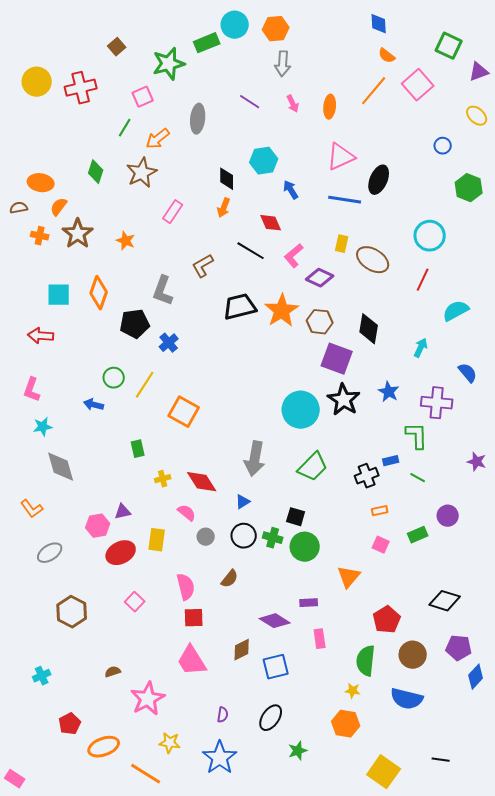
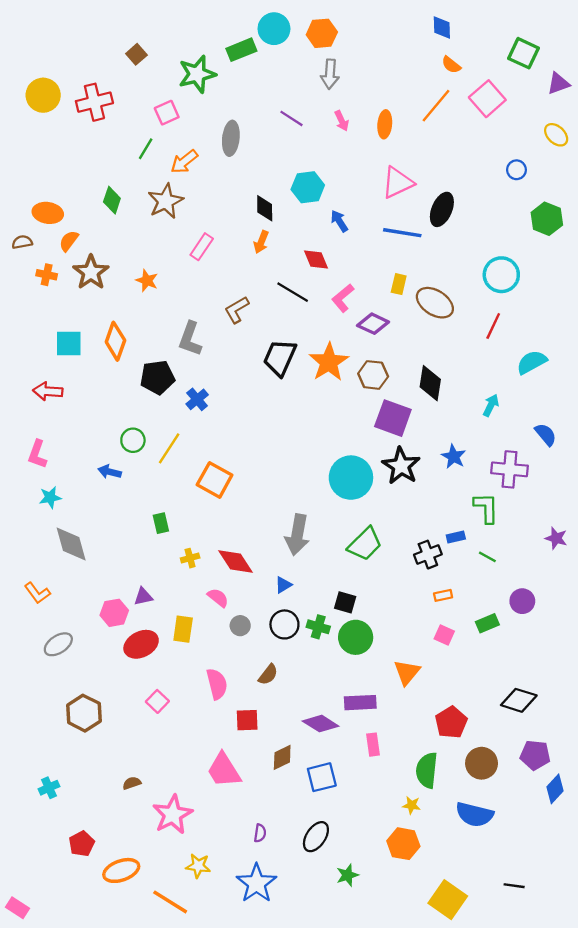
black trapezoid: (240, 307) -> (280, 357), turned -52
purple rectangle: (309, 603) -> (360, 703), size x1.5
red square: (194, 618) -> (247, 720), moved

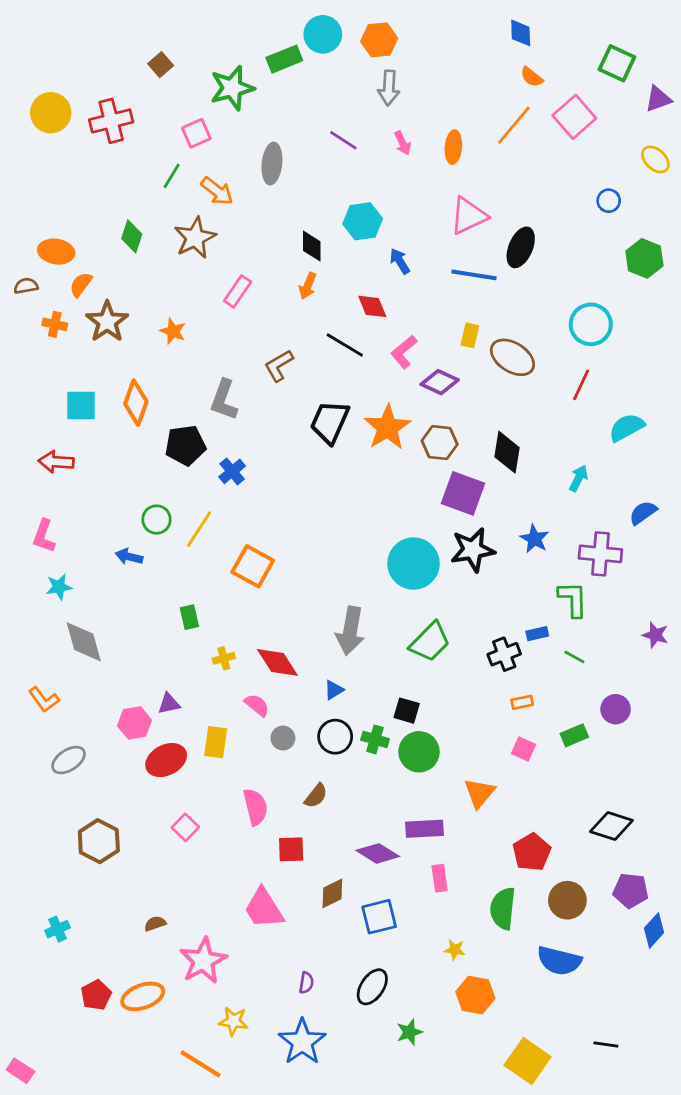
orange arrow: (184, 162) -> (217, 191), turned -104
blue semicircle: (546, 434) -> (643, 513), turned -85
black star: (401, 466) -> (473, 550), turned 30
yellow star: (412, 805) -> (455, 950), moved
orange ellipse: (121, 870) -> (143, 996), moved

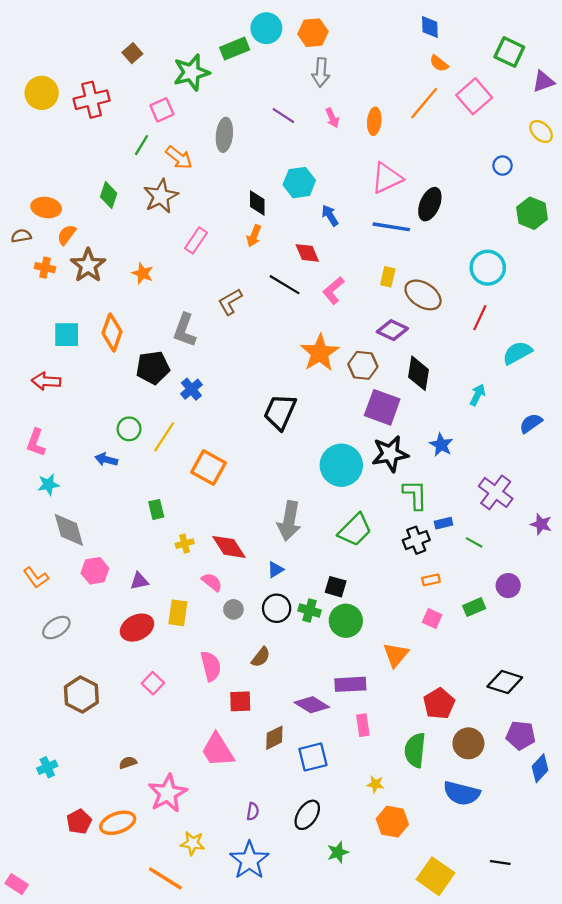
purple diamond: (440, 382) -> (392, 330), moved
black trapezoid: (330, 422) -> (280, 412), moved
purple cross: (600, 554) -> (496, 492), moved, turned 32
green L-shape: (573, 599) -> (415, 495), moved
pink hexagon: (135, 723) -> (95, 571), moved

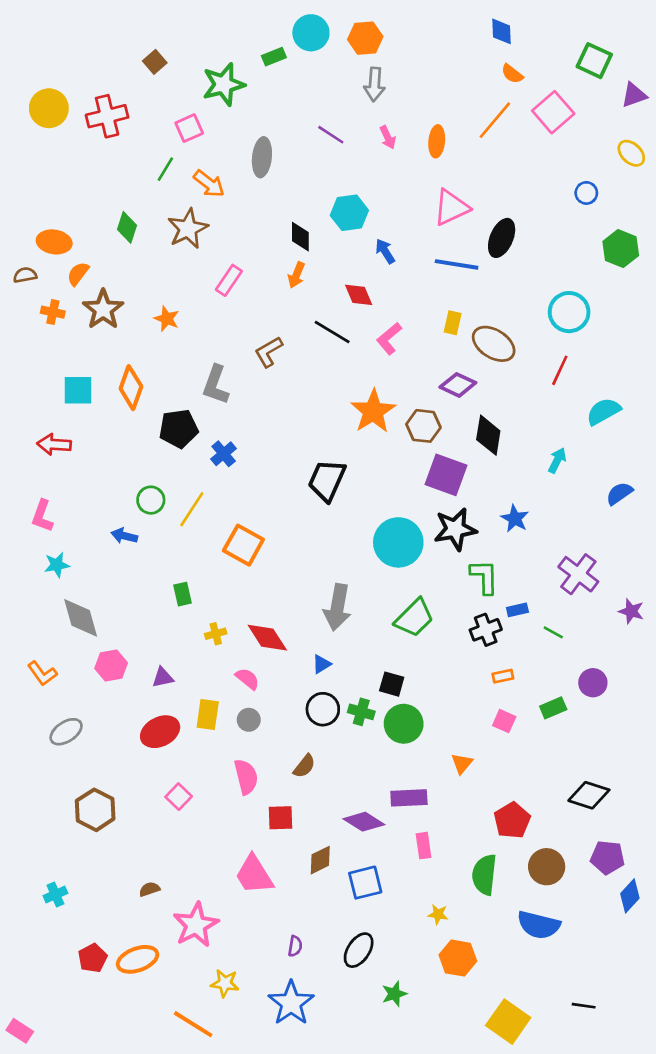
green rectangle: (235, 49) -> (274, 57), size x0.7
gray circle: (233, 609) -> (249, 720), moved
orange triangle: (396, 655) -> (462, 763), size x0.7

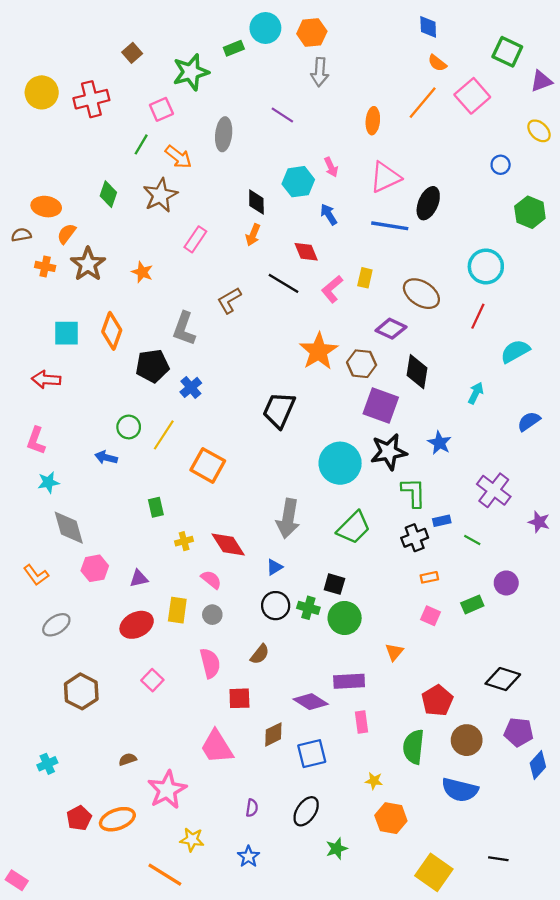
pink arrow: (388, 137) -> (331, 167), moved
yellow rectangle: (453, 323) -> (365, 278), moved
blue star: (291, 1003) -> (248, 857), size x0.6

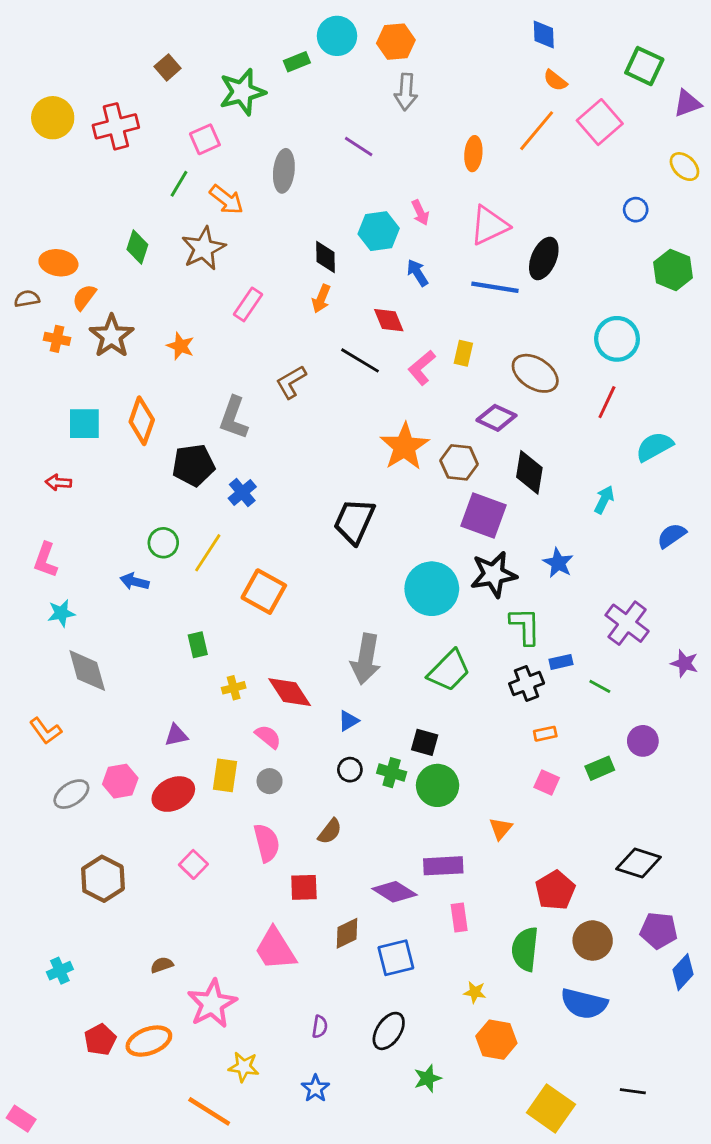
red arrow: (46, 380) -> (58, 482), size x0.7
pink hexagon: (95, 568) -> (120, 781), moved
black circle: (276, 606) -> (350, 770), size x0.7

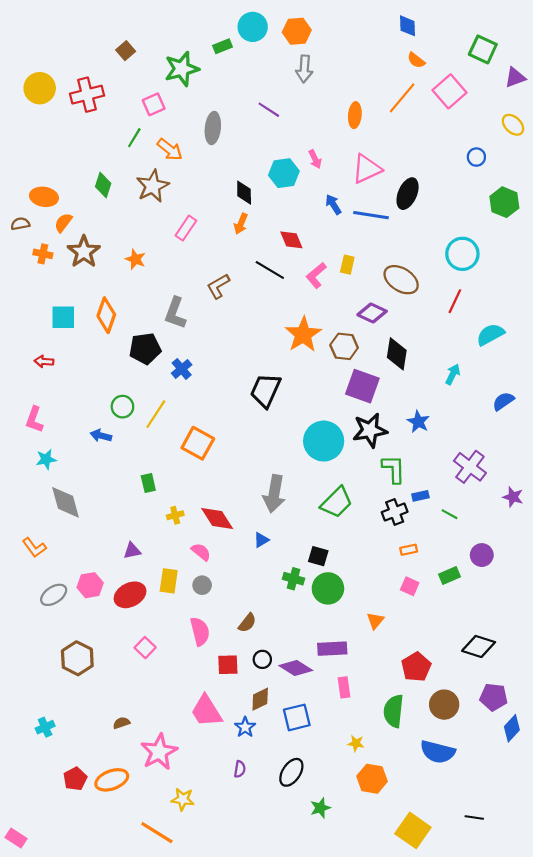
blue arrow: (417, 273) -> (333, 204), moved
black circle: (350, 770) -> (262, 659), moved
blue star: (315, 1088) -> (245, 727), moved

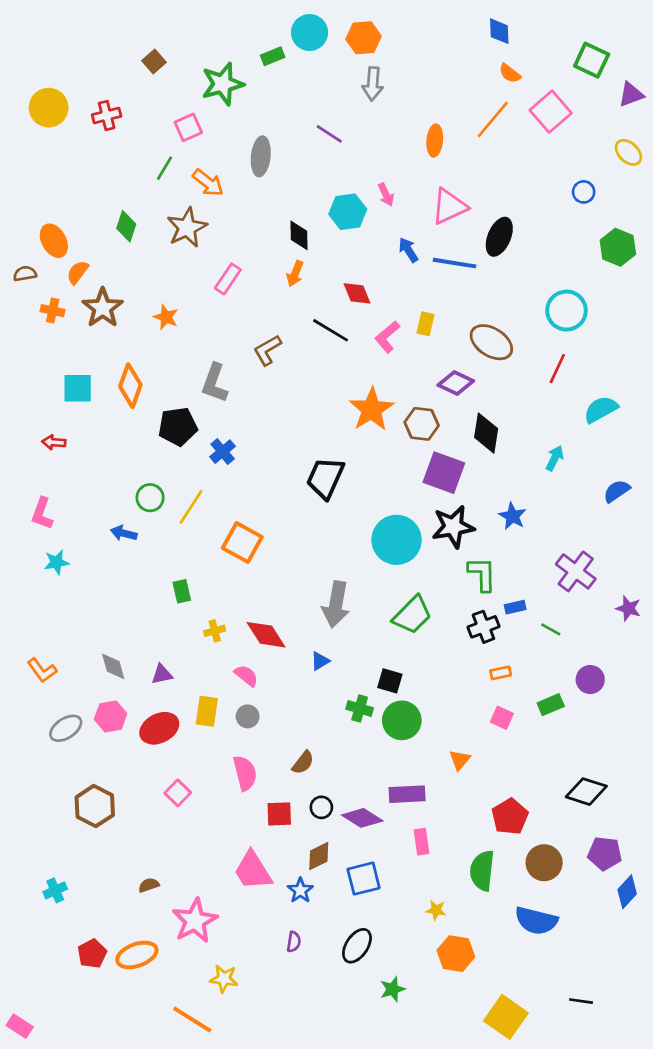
red cross: (87, 95) -> (107, 116), size x0.7
orange ellipse: (44, 197) -> (54, 241), turned 52
gray diamond: (65, 502) -> (113, 666), moved, size x0.7

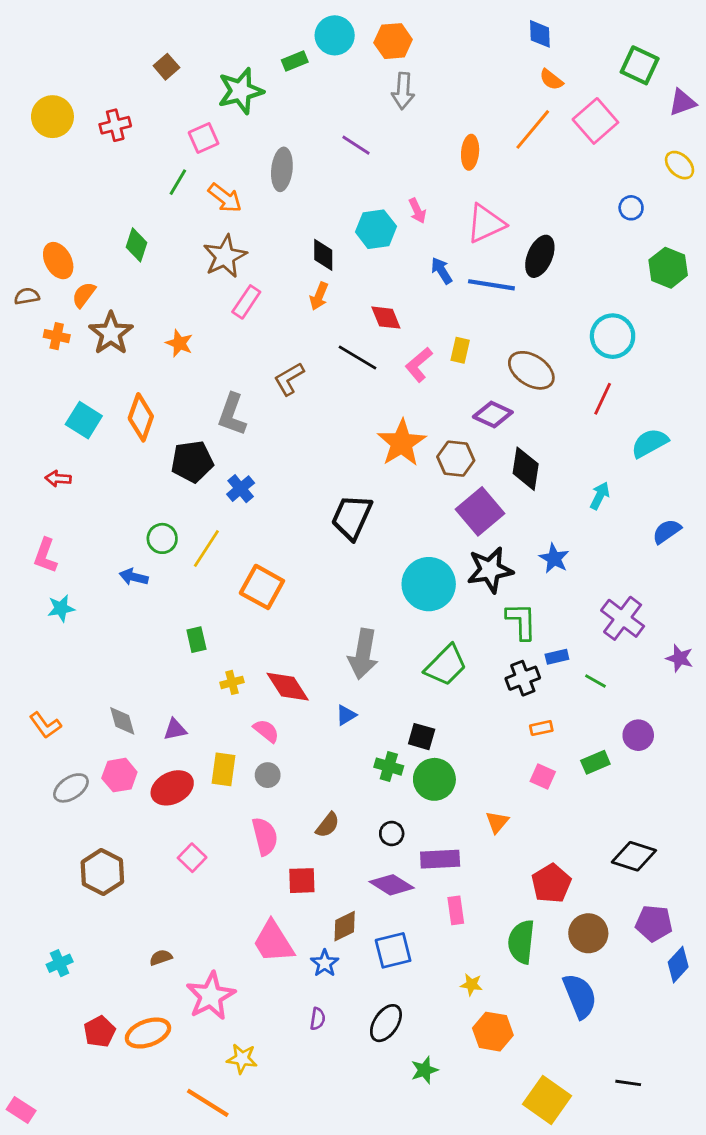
brown star: (187, 228) -> (225, 256), moved
cyan square: (78, 388) -> (84, 420), turned 32
purple square: (444, 473) -> (480, 511), turned 30
black circle: (321, 807) -> (392, 833), moved
blue semicircle: (536, 921) -> (580, 996), turned -126

